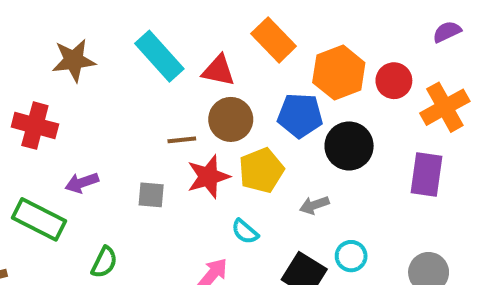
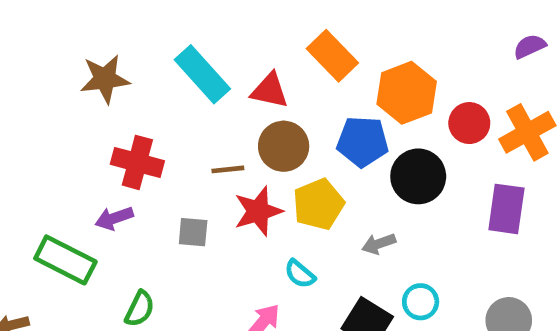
red circle: (394, 81) -> (469, 123), moved
red cross: (35, 126) -> (137, 162), moved

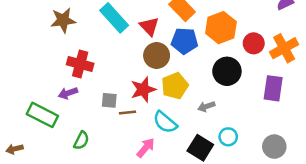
red triangle: (270, 91) -> (149, 26), turned 35
blue pentagon: (363, 142) -> (184, 41), moved
brown line: (228, 169) -> (127, 113), moved
cyan semicircle: (300, 274) -> (165, 122), size x1.5

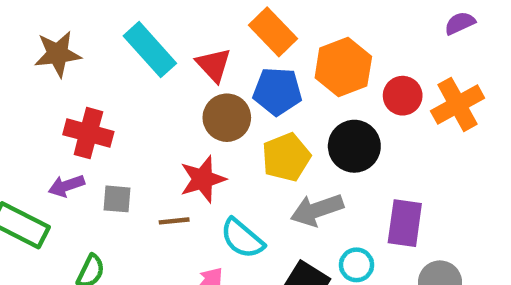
yellow pentagon: (175, 86) -> (286, 157), moved
purple rectangle: (273, 88) -> (405, 223), moved
gray square: (109, 100) -> (117, 199), moved
gray arrow: (206, 106) -> (317, 210), size x1.6

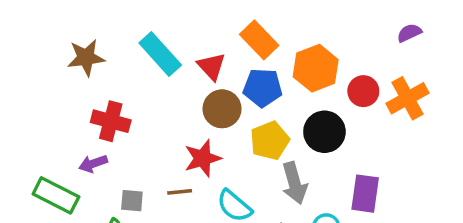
gray square: (117, 199) -> (132, 201), moved
gray arrow: (317, 210) -> (294, 183), turned -87

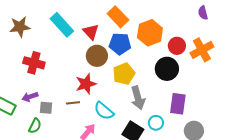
purple semicircle: (409, 33) -> (203, 13), turned -80
black circle: (324, 132) -> (167, 69), moved
purple arrow: (93, 164) -> (30, 97), moved

